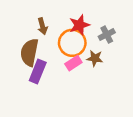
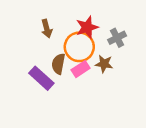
brown semicircle: (29, 52) -> (58, 64), moved, size x0.7
purple rectangle: (38, 71) -> (41, 78), turned -70

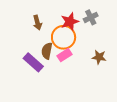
gray cross: (117, 38) -> (91, 17), moved
brown star: (104, 64) -> (99, 57), moved

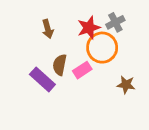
orange circle: (64, 37) -> (102, 48), moved
brown star: (99, 57) -> (126, 85), moved

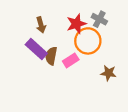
gray cross: (115, 22) -> (99, 19), turned -35
purple rectangle: (42, 79) -> (36, 49), moved

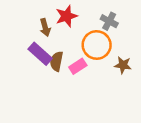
red star: (76, 24) -> (66, 16), moved
brown star: (108, 73) -> (123, 65), moved

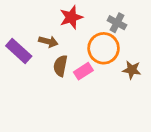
brown arrow: (45, 27) -> (48, 42), moved, turned -60
purple rectangle: (40, 54) -> (19, 51), moved

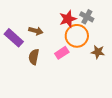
red star: (71, 17) -> (68, 19), moved
brown semicircle: (60, 66) -> (34, 57), moved

